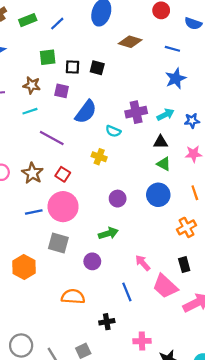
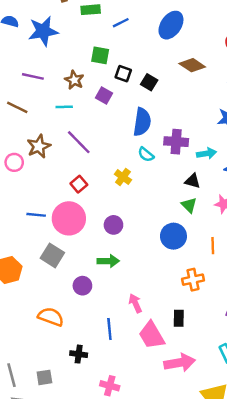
blue semicircle: (86, 112) -> (142, 122), moved, turned -45
brown star: (32, 173) -> (39, 146), moved
purple circle: (118, 199) -> (113, 225), moved

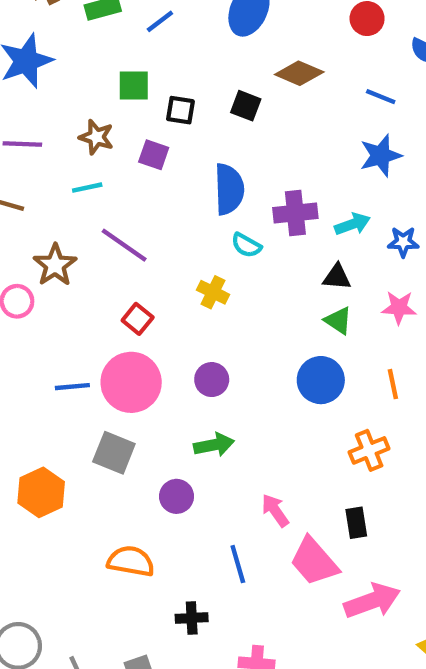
black square: (149, 82) -> (246, 106), moved

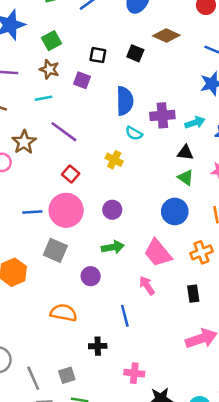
green square: (134, 86) -> (52, 41), moved, turned -30
pink trapezoid: (314, 561) -> (158, 253), moved

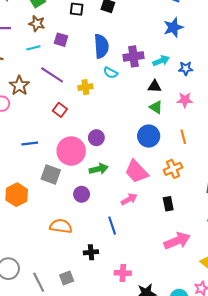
purple square: (82, 80) -> (61, 40), moved
yellow cross: (114, 160) -> (85, 87), moved, turned -32
pink circle: (66, 210) -> (71, 151), moved
pink arrow: (147, 286) -> (129, 199), turned 98

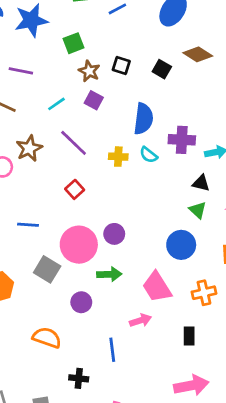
brown star: (37, 24) -> (89, 71), moved
cyan line: (33, 48) -> (56, 104), turned -32
yellow cross: (85, 87) -> (118, 157), moved

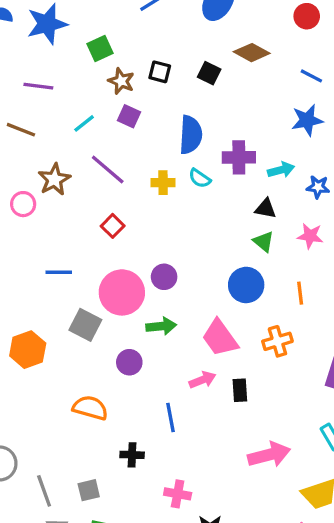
black rectangle: (189, 336) -> (240, 390), moved

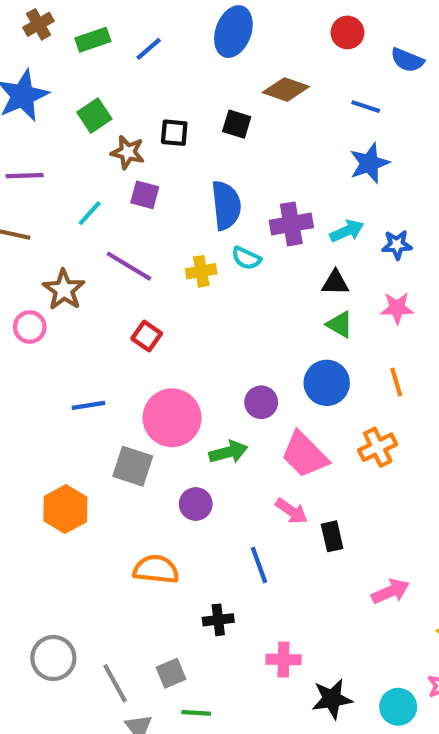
purple circle: (164, 277) -> (261, 402), moved
pink arrow: (203, 380) -> (291, 511), turned 65
black rectangle: (240, 390) -> (332, 536), moved
pink arrow: (269, 455) -> (390, 591), size x0.7

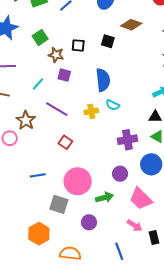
purple cross: (291, 224) -> (127, 140), moved
orange hexagon: (65, 509) -> (39, 234), moved

